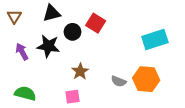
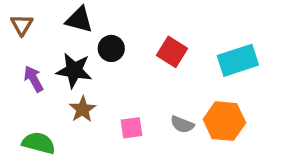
black triangle: (52, 13) -> (79, 20), turned 30
red square: (96, 23) -> (172, 52), moved
brown star: (80, 71) -> (83, 109), moved
pink square: (72, 97) -> (132, 128), moved

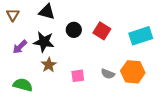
black circle: (111, 48) -> (74, 30), moved
purple arrow: (34, 79) -> (20, 47), turned -105

